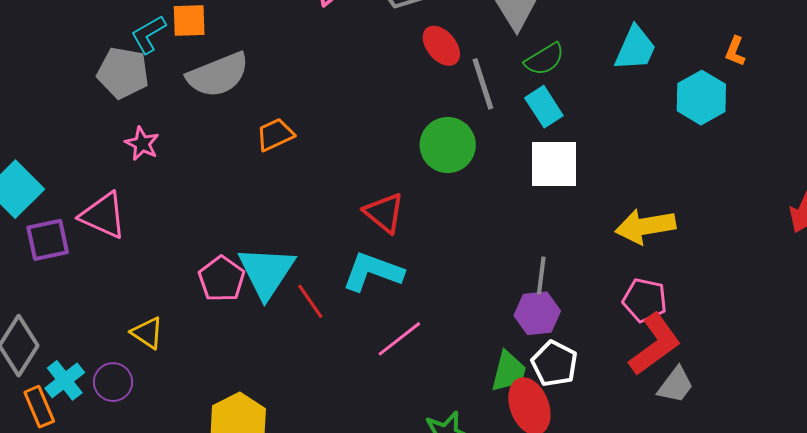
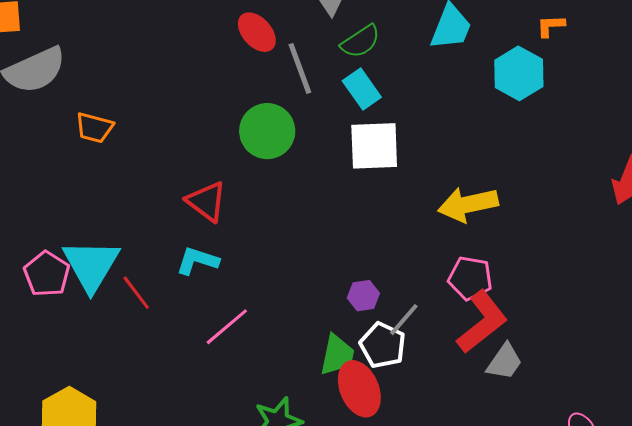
orange L-shape: (735, 51) -> (551, 26), turned 68
orange trapezoid: (275, 135) -> (94, 128), turned -138
cyan L-shape: (373, 272) -> (197, 261), size x0.7
gray line: (541, 275) -> (404, 320), moved, turned 36
purple hexagon: (537, 313) -> (363, 296), size x0.7

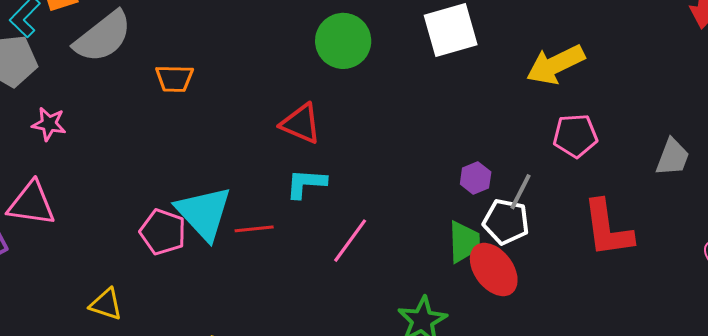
red line: (136, 293) -> (254, 229), turned -45
red L-shape: (482, 322) -> (608, 229), moved, turned 134
gray trapezoid: (505, 362) -> (673, 157), moved

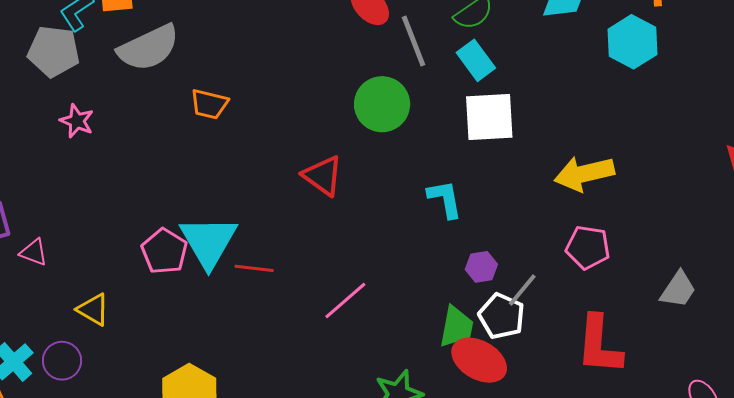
cyan L-shape: (306, 183) -> (445, 199), moved, turned 63
pink triangle: (31, 204) -> (34, 252), moved, size x0.6
red ellipse: (494, 269) -> (479, 360), turned -36

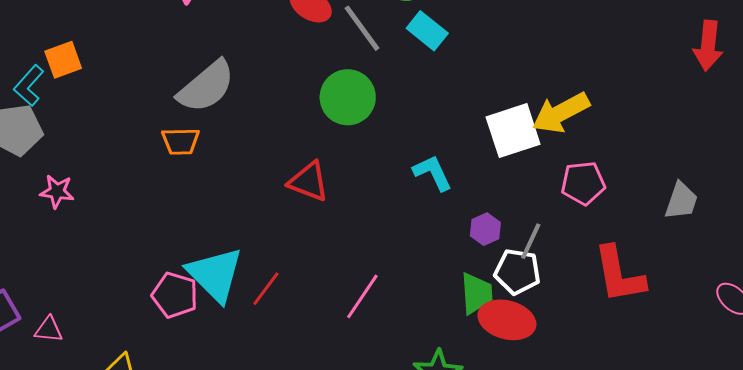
gray semicircle: (149, 48) -> (206, 87), moved
white square: (489, 117) -> (513, 131), moved
red line: (254, 268) -> (266, 289), turned -45

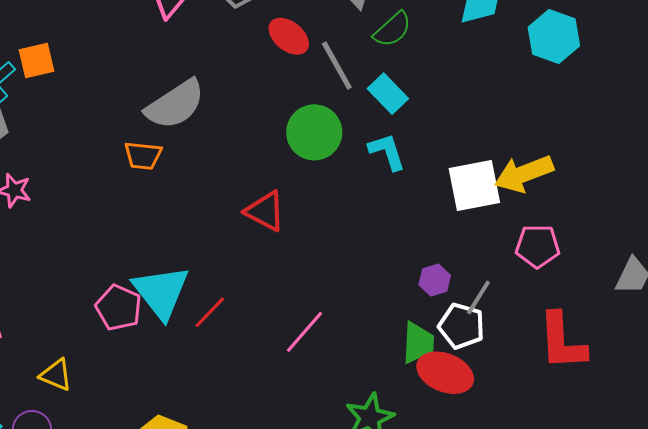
cyan rectangle: (427, 31) -> (388, 94), moved
cyan L-shape: (433, 173) -> (387, 152), moved

